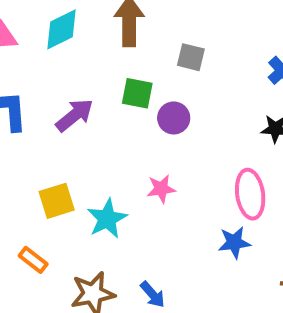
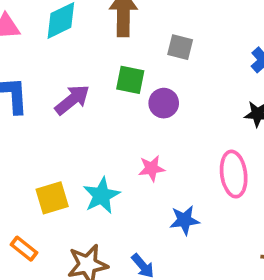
yellow square: (57, 201) -> (52, 198), moved
blue star: (234, 242) -> (184, 220), moved
orange rectangle: (33, 260) -> (24, 249), moved

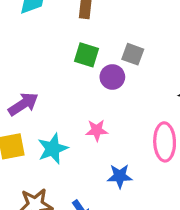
gray square: (180, 47) -> (133, 54), moved
purple arrow: (72, 100) -> (23, 104), moved

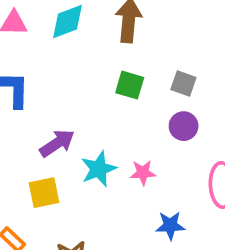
purple circle: (112, 77) -> (184, 126), moved
cyan star: (53, 149) -> (99, 169), moved

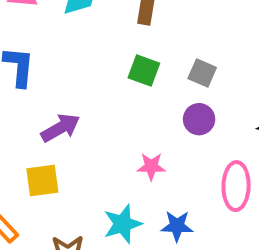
cyan star: (99, 169) -> (123, 224), moved

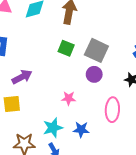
gray square: (202, 73) -> (96, 50), size x1.6

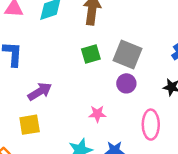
green square: (66, 48) -> (91, 54), turned -35

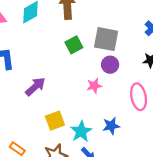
pink star: (97, 114) -> (94, 86), moved
yellow square: (30, 125) -> (55, 121), moved

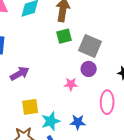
green square: (74, 45) -> (64, 36), moved

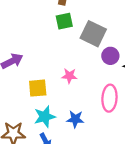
purple circle: (89, 69) -> (110, 56), moved
yellow square: (30, 107) -> (38, 88), moved

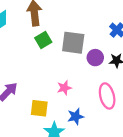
yellow square: (38, 88) -> (39, 108), turned 30
blue star: (75, 119) -> (76, 116), moved

